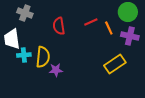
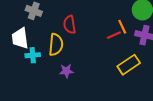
red line: (91, 22) -> (114, 35), moved
yellow semicircle: (43, 57) -> (56, 45), moved

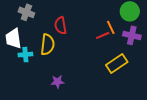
purple star: (66, 71) -> (58, 82), moved

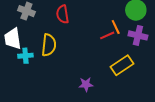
red semicircle: (61, 25) -> (63, 14), moved
purple star: (58, 82) -> (86, 84), moved

